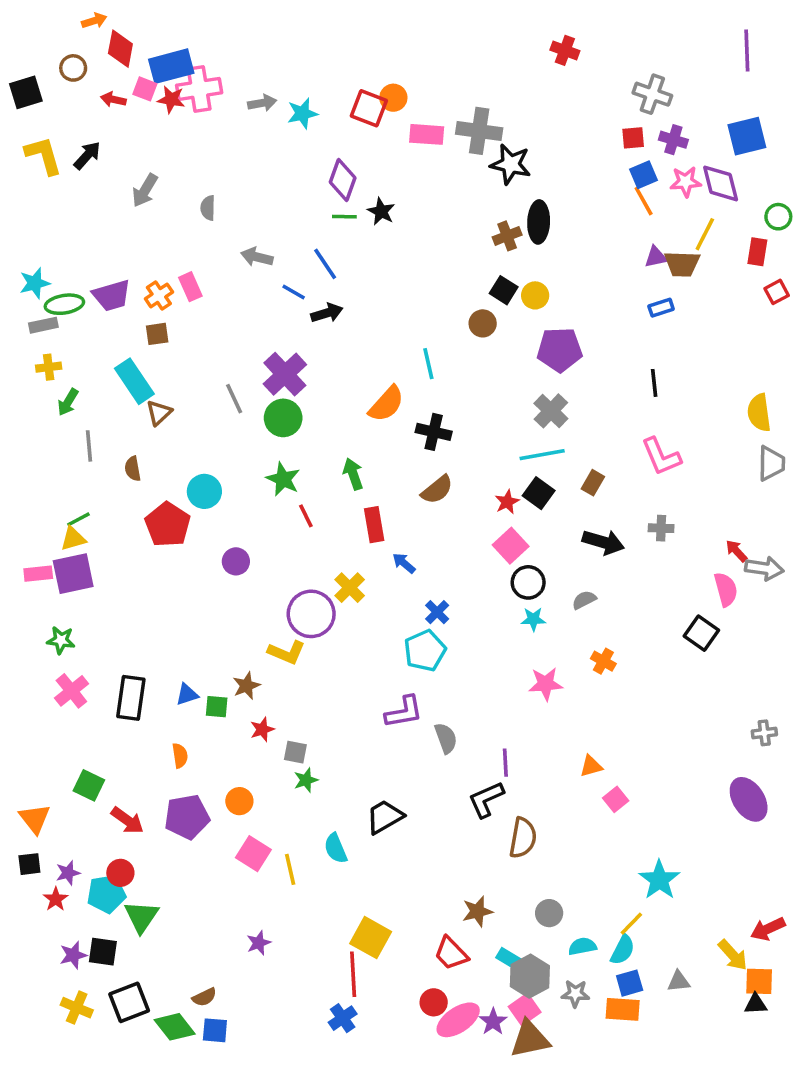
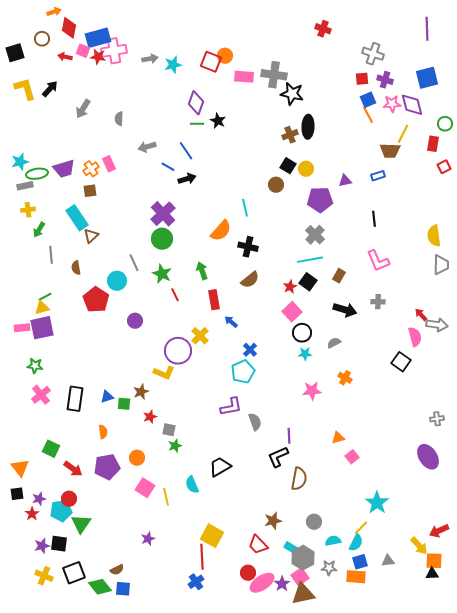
gray arrow: (257, 257) -> (147, 147), turned -30
purple triangle: (656, 257) -> (345, 181), moved
gray line: (234, 399) -> (134, 263), moved

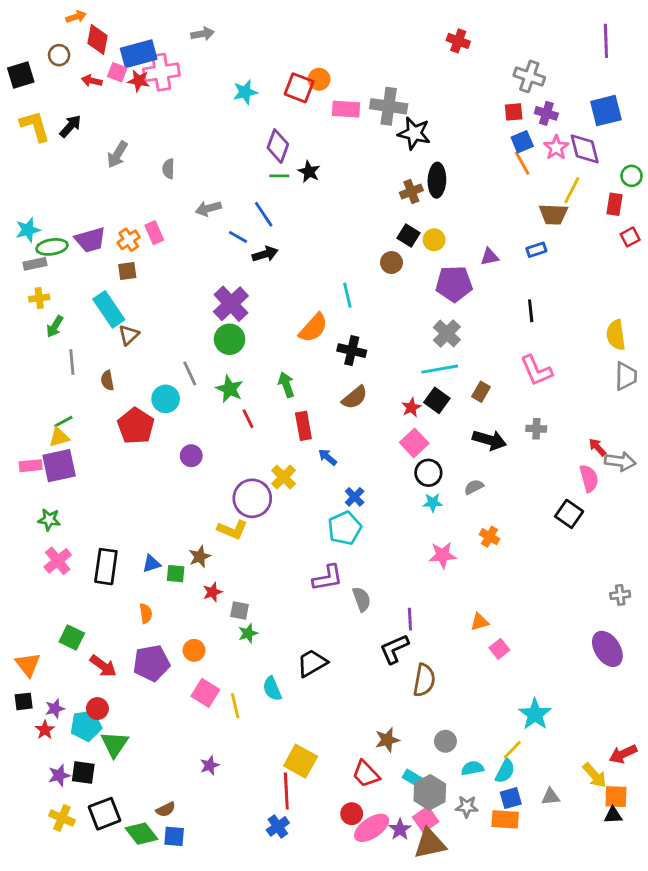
gray arrow: (150, 59) -> (203, 34), moved
pink star: (392, 104) -> (556, 147), turned -30

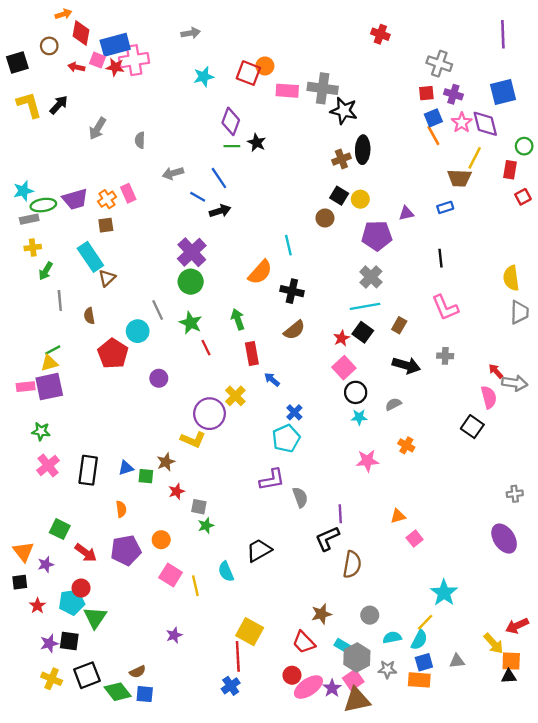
gray arrow: (203, 34) -> (191, 33), moved
purple star: (55, 709) -> (46, 564), moved

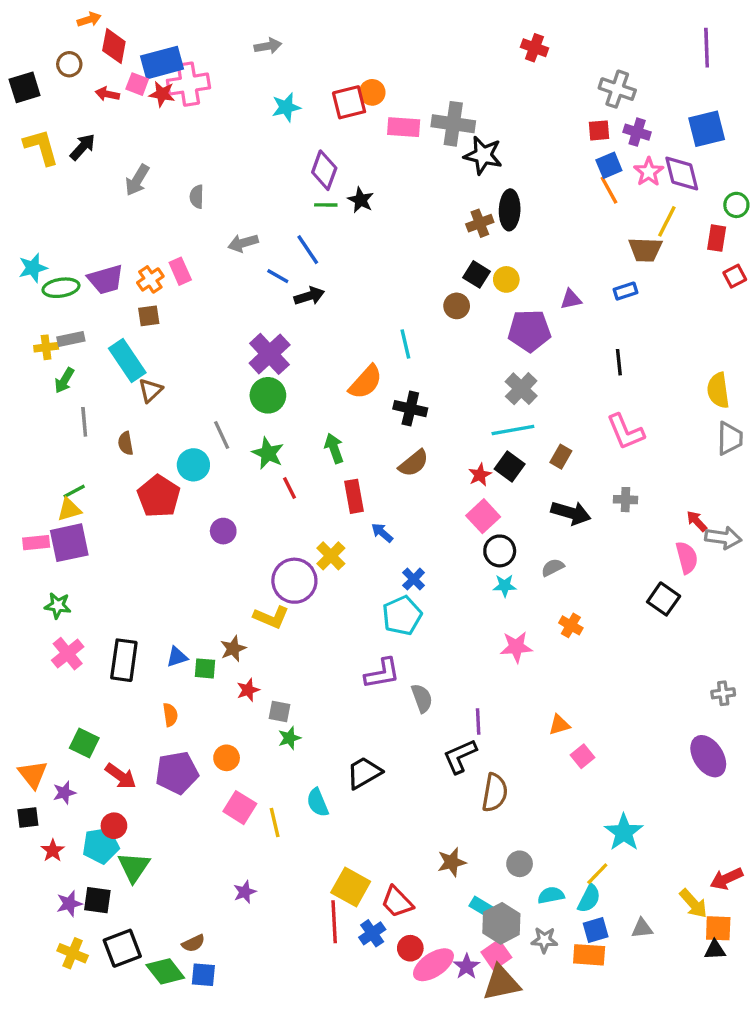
red square: (248, 73) -> (349, 102), turned -35
gray rectangle: (29, 219) -> (71, 339), moved
red trapezoid: (304, 642) -> (397, 902), moved
blue cross: (231, 686) -> (372, 933), moved

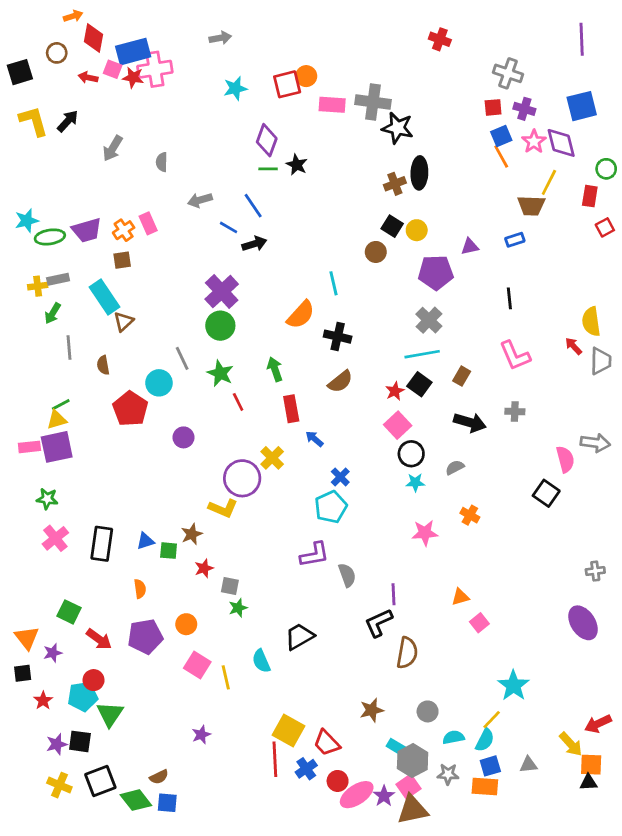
red arrow: (697, 521) -> (573, 346), moved

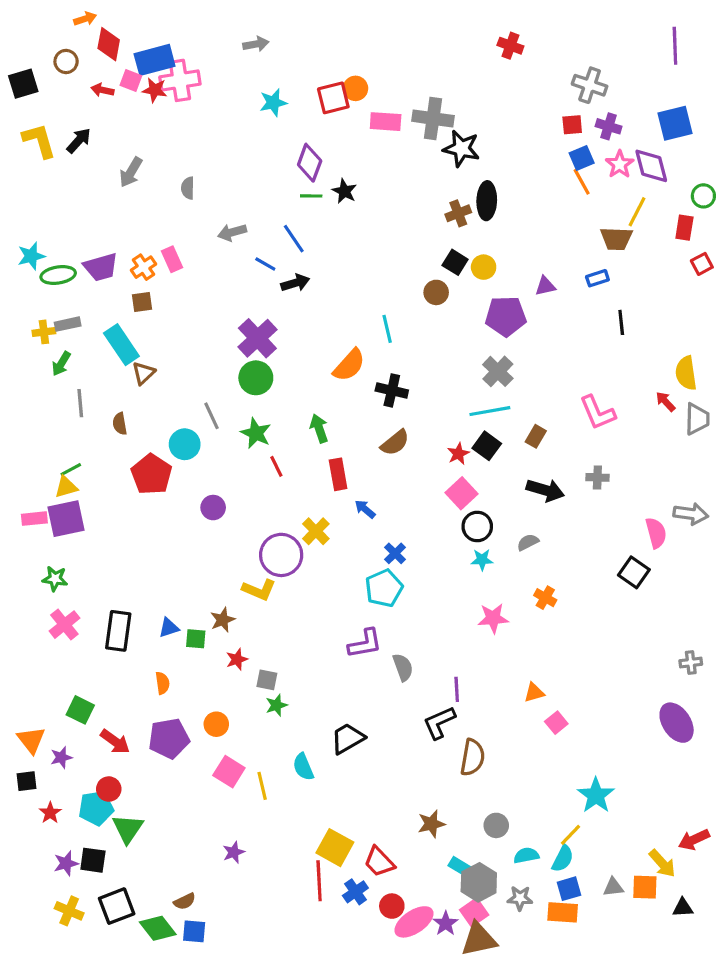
black line: (509, 298) -> (621, 322), moved
orange square: (591, 765) -> (645, 887), moved

